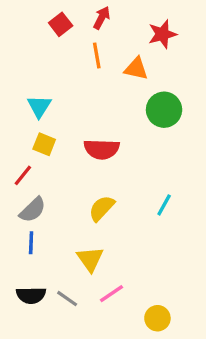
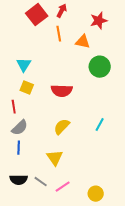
red square: (61, 24) -> (37, 15), size x1.5
red line: (23, 175) -> (14, 107), turned -48
pink line: (111, 294) -> (63, 187), moved

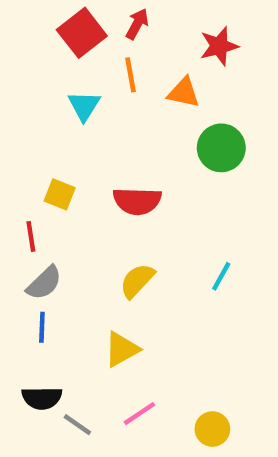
cyan triangle: (24, 65) -> (84, 106), moved
yellow triangle: (55, 158) -> (122, 349), turned 36
gray line: (41, 182) -> (77, 425), moved

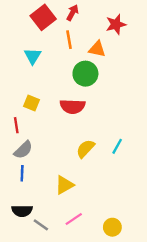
cyan triangle: (84, 106) -> (33, 56), moved
green circle: (221, 148) -> (85, 74), moved
yellow semicircle: (137, 281) -> (85, 149), moved

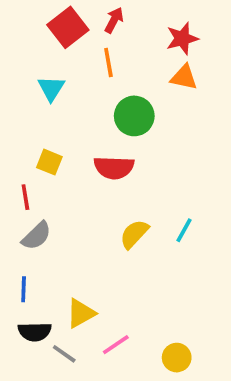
orange triangle: (97, 49) -> (184, 77), moved
blue line: (22, 173) -> (24, 289), moved
yellow triangle: (64, 185) -> (81, 313), moved

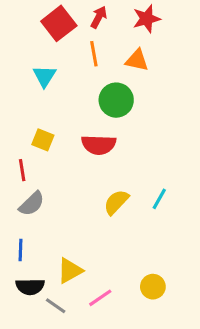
red star: (182, 39) -> (147, 19), moved
orange triangle: (184, 77) -> (137, 60), moved
yellow circle: (177, 358) -> (153, 287), moved

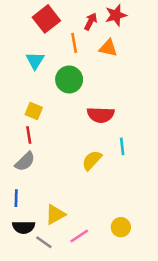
red arrow: (99, 17) -> (91, 21), moved
green circle: (116, 100) -> (69, 79), moved
red semicircle: (99, 145) -> (101, 115), moved
red line: (22, 170) -> (29, 135), moved
cyan line: (159, 199) -> (122, 146), moved, turned -36

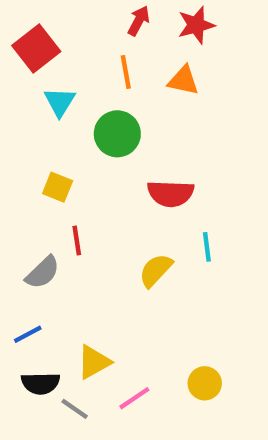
red square: (46, 19) -> (36, 49), moved
red arrow: (91, 21) -> (139, 21), moved
red line: (29, 135) -> (77, 240), moved
blue line: (16, 198) -> (28, 334), turned 60

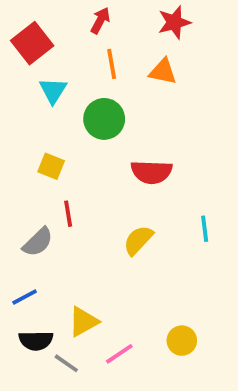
red arrow: (139, 21) -> (100, 20), moved
cyan line: (207, 247) -> (205, 229), moved

